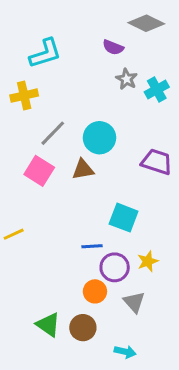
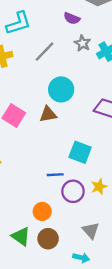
gray line: (53, 133) -> (45, 52), moved
orange circle: (95, 291) -> (42, 211), moved
gray triangle: (134, 302) -> (91, 230), moved

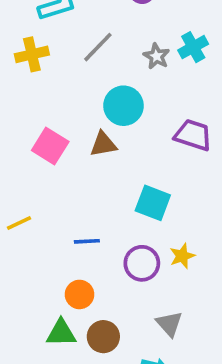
gray star: (82, 43) -> (156, 56), moved
blue line: (55, 175) -> (87, 241), moved
orange circle: (42, 211) -> (80, 294), moved
green triangle: (21, 236) -> (61, 333), turned -36

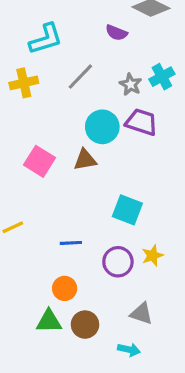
purple trapezoid: (193, 135) -> (141, 122), moved
gray triangle: (169, 324) -> (141, 314), turned -30

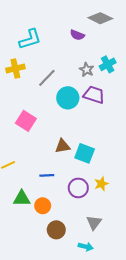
gray line: (80, 77) -> (47, 78), moved
brown triangle: (85, 160) -> (63, 146), moved
gray triangle: (141, 314) -> (94, 223), turned 49
green triangle: (49, 321) -> (22, 198), moved

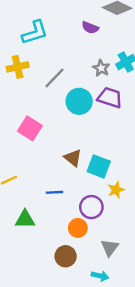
brown triangle: (63, 146) -> (73, 158), turned 49
yellow star: (101, 184) -> (116, 190), moved
orange circle: (43, 206) -> (78, 228), moved

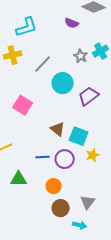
purple trapezoid: (110, 98) -> (89, 96), moved, turned -55
purple circle: (91, 207) -> (65, 159), moved
orange circle: (78, 228) -> (54, 186), moved
brown circle: (66, 256) -> (61, 208), moved

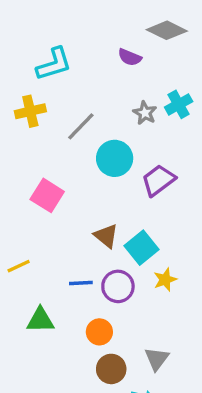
cyan square: (79, 136) -> (142, 248), turned 30

